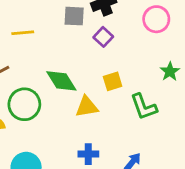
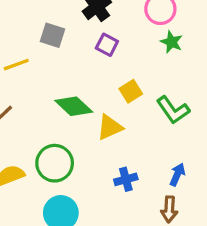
gray square: (74, 16) -> (52, 35), moved, turned 30
green star: (170, 71) -> (172, 42), moved
green circle: (24, 104) -> (55, 163), moved

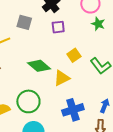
purple square: (107, 45) -> (58, 27), turned -32
blue cross: (126, 179) -> (73, 110), size x1.5

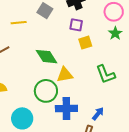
yellow square: (74, 55) -> (85, 43), moved
green circle: (28, 101) -> (46, 91), moved

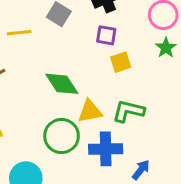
green L-shape: (105, 74) -> (128, 111), moved, turned 125
blue cross: (66, 108) -> (106, 149), moved

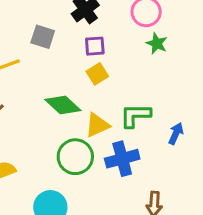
yellow square: (121, 62) -> (97, 74), moved
blue arrow: (141, 170) -> (176, 134), moved

